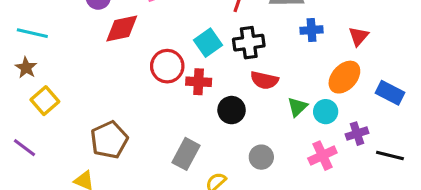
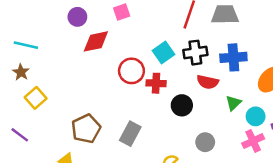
blue cross: (312, 30) -> (233, 57), moved, size x1.5
cyan circle: (326, 112) -> (256, 116), moved
gray rectangle: (186, 154) -> (130, 134), moved

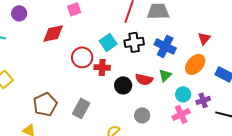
purple circle: (77, 17) -> (19, 13), moved
blue cross: (233, 57) -> (165, 46), turned 30
red semicircle: (208, 82) -> (144, 79), moved
green triangle: (233, 103) -> (165, 75), moved

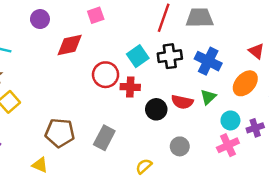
purple circle: (19, 13) -> (40, 19), moved
red triangle: (204, 38) -> (256, 51), turned -32
brown pentagon: (45, 104) -> (60, 133), turned 30

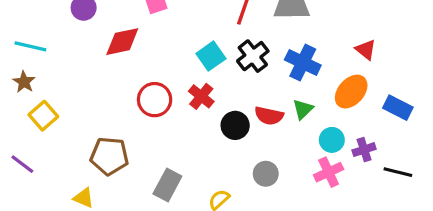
black cross: (170, 56) -> (253, 56), turned -30
red circle: (106, 75) -> (155, 100), moved
red cross: (130, 87) -> (201, 96), turned 36
gray rectangle: (104, 138) -> (167, 185), moved

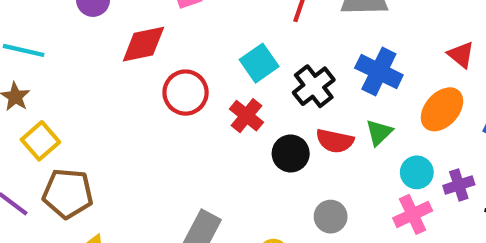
black cross: (253, 56) -> (314, 86), moved
red circle: (155, 100) -> (186, 93), moved
brown pentagon: (109, 156) -> (68, 193), moved

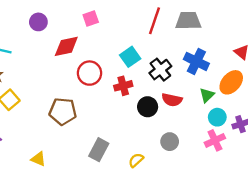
red cross: (246, 116) -> (123, 86), turned 36
green triangle: (379, 132) -> (207, 95), moved
brown pentagon: (68, 193) -> (63, 111), moved

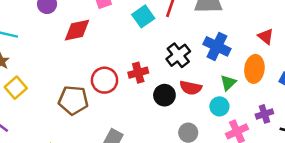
cyan square: (130, 57) -> (143, 16), moved
red circle: (90, 73) -> (104, 80), moved
orange ellipse: (231, 82) -> (254, 69), turned -35
cyan circle: (217, 117) -> (219, 106), moved

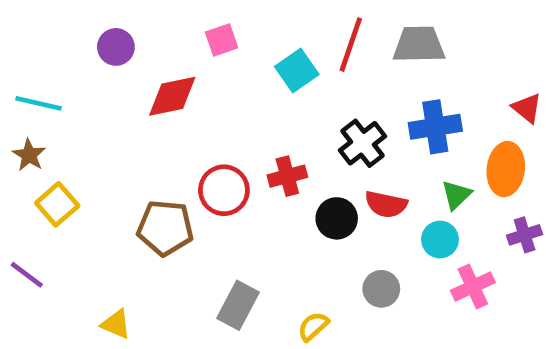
blue cross: (217, 46) -> (435, 127), turned -35
purple cross: (264, 114) -> (525, 235), moved

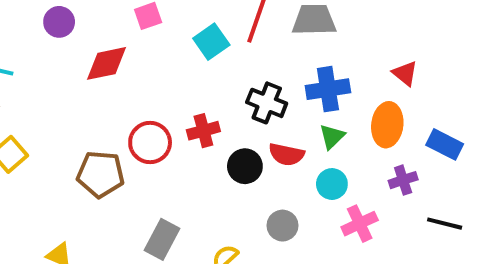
black cross: (362, 143) -> (267, 103), turned -30
green triangle: (456, 195) -> (332, 137), moved

